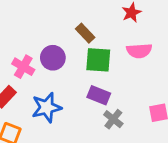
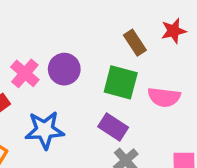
brown rectangle: (85, 33) -> (135, 43), moved
pink semicircle: (139, 51) -> (164, 97), moved

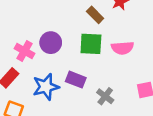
purple rectangle: (113, 127) -> (76, 80), moved

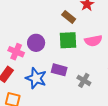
blue star: (46, 87) -> (36, 78), turned -30

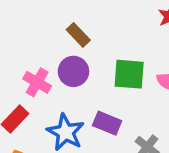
brown rectangle: (69, 17) -> (78, 35), moved

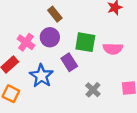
purple rectangle: (107, 123) -> (69, 62), moved, turned 30

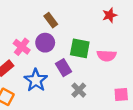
gray cross: (93, 90) -> (79, 90), moved

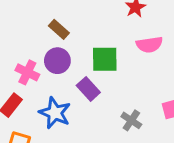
pink semicircle: (107, 56) -> (149, 45), moved
gray cross: (79, 90) -> (131, 120), moved

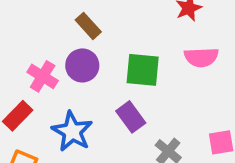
purple rectangle: (88, 89) -> (131, 117), moved

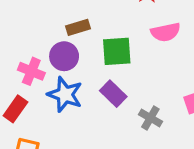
brown rectangle: (88, 26) -> (78, 27), moved, turned -55
blue star: (72, 131) -> (65, 94), moved

